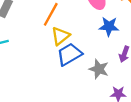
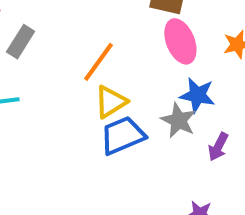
gray star: (99, 69) -> (178, 120), moved

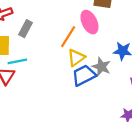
pink ellipse: (180, 41) -> (89, 22), moved
gray star: (178, 120) -> (101, 67), moved

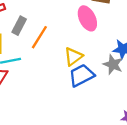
orange line: (68, 37) -> (39, 37), moved
gray star: (101, 67) -> (113, 65), moved

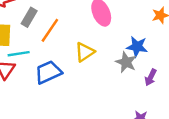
blue trapezoid: (81, 75) -> (48, 72), moved

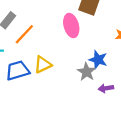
yellow triangle: (85, 52) -> (43, 65), moved
purple arrow: (151, 77) -> (106, 88), turned 48

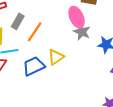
gray star: (86, 72) -> (82, 32), moved

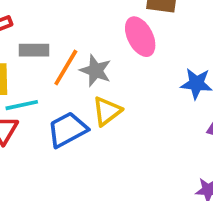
gray rectangle: (18, 21) -> (34, 50), turned 63
gray star: (82, 32) -> (96, 71), moved

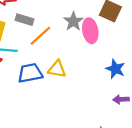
gray star: (96, 71) -> (73, 21), moved
yellow triangle: (107, 111) -> (57, 69), turned 30

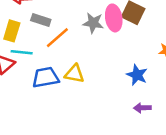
gray star: (73, 21) -> (93, 23), turned -30
pink ellipse: (90, 31) -> (114, 18), moved

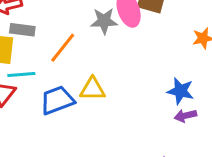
gray rectangle: (41, 20) -> (22, 30), moved
blue star: (137, 75) -> (180, 91), moved

